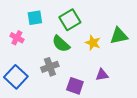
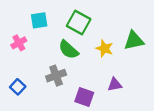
green square: (70, 20) -> (79, 23), turned -30
pink cross: (17, 38) -> (19, 43), turned 32
blue square: (16, 77) -> (18, 87), size x0.6

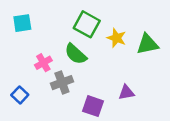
cyan square: (39, 20) -> (22, 23), moved
pink cross: (19, 43) -> (43, 63), moved
yellow star: (105, 48) -> (116, 38), moved

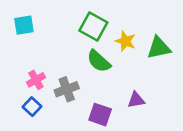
green semicircle: (76, 54) -> (99, 61), moved
pink cross: (43, 63) -> (36, 80), moved
blue square: (20, 95) -> (32, 107), moved

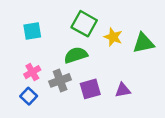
cyan square: (24, 25) -> (32, 31), moved
green semicircle: (99, 61) -> (76, 55), moved, turned 120
purple square: (100, 115) -> (90, 89), moved, turned -35

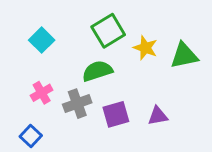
green square: (84, 24) -> (108, 31), turned 30
cyan square: (32, 31) -> (42, 40), turned -36
blue square: (29, 96) -> (31, 136), moved

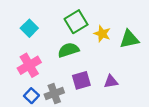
pink cross: (42, 93) -> (29, 65), size x1.5
gray cross: (77, 104) -> (54, 94), moved
blue square: (31, 136) -> (31, 96), moved

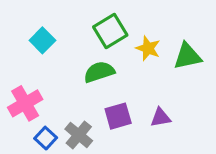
pink cross: (29, 65) -> (25, 103), moved
gray cross: (54, 94) -> (79, 135), turned -30

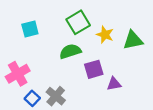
cyan square: (42, 40) -> (30, 29), turned 30
purple square: (118, 116) -> (94, 69), moved

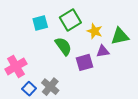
cyan square: (30, 29) -> (40, 23), moved
green semicircle: (70, 51) -> (63, 46), turned 72
purple triangle: (114, 84) -> (103, 51), moved

